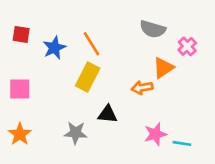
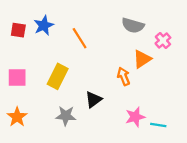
blue star: (54, 48) -> (44, 25), moved
yellow rectangle: (88, 77) -> (58, 76), moved
orange arrow: (142, 88) -> (124, 76), turned 78
black triangle: (108, 114) -> (94, 100), turned -42

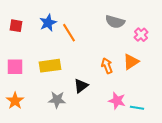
blue star: (44, 25) -> (48, 23), moved
orange triangle: (142, 59) -> (131, 62), moved
yellow rectangle: (58, 76) -> (50, 66), turned 55
pink star: (135, 117) -> (117, 101), turned 30

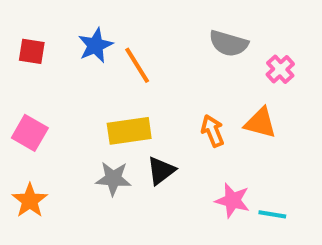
orange triangle: (131, 62) -> (260, 123), turned 48
yellow rectangle: (50, 66) -> (129, 131), moved
pink square: (15, 67) -> (30, 133), turned 30
gray star: (57, 100) -> (113, 179), moved

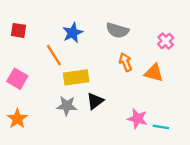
gray semicircle: (229, 43) -> (117, 30), moved
blue star: (95, 45) -> (73, 33), moved
orange line: (137, 65) -> (54, 55), moved
orange arrow: (213, 131) -> (126, 62), moved

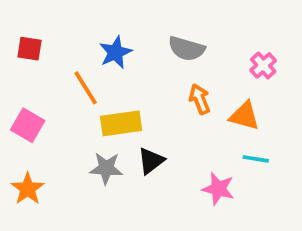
cyan line: (161, 127) -> (256, 159), moved

